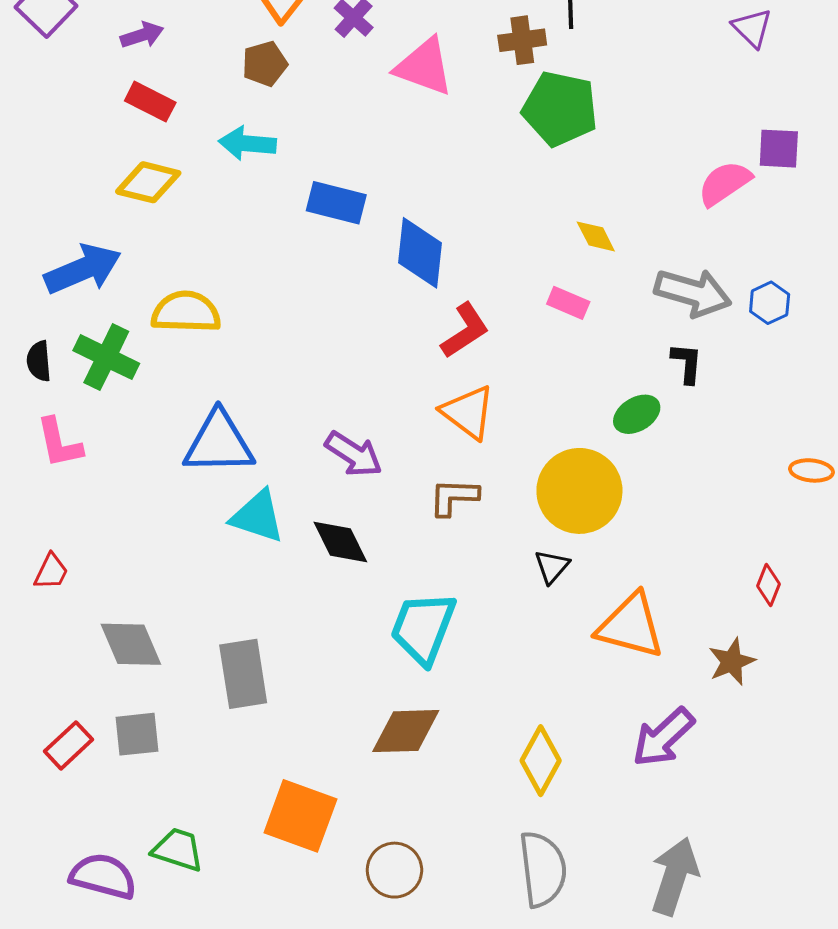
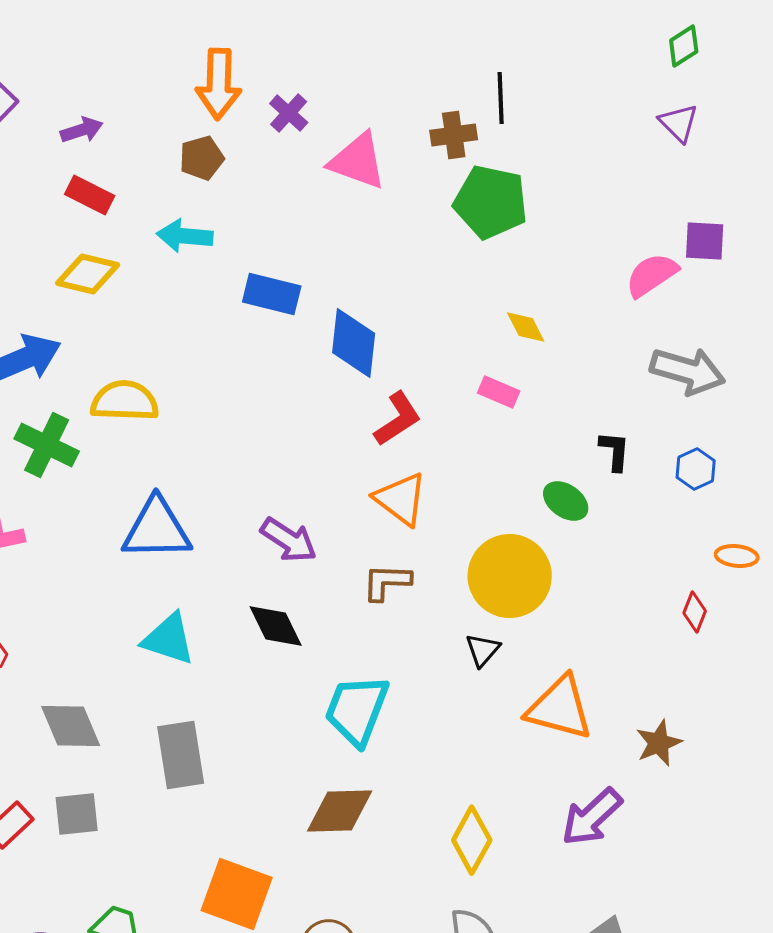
gray arrow: (693, 293) -> (688, 371), moved
blue hexagon: (770, 303) -> (696, 469), moved
green ellipse: (637, 414) -> (566, 501), turned 66
cyan triangle: (258, 516) -> (169, 639), moved
red diamond: (769, 585) -> (695, 612), moved

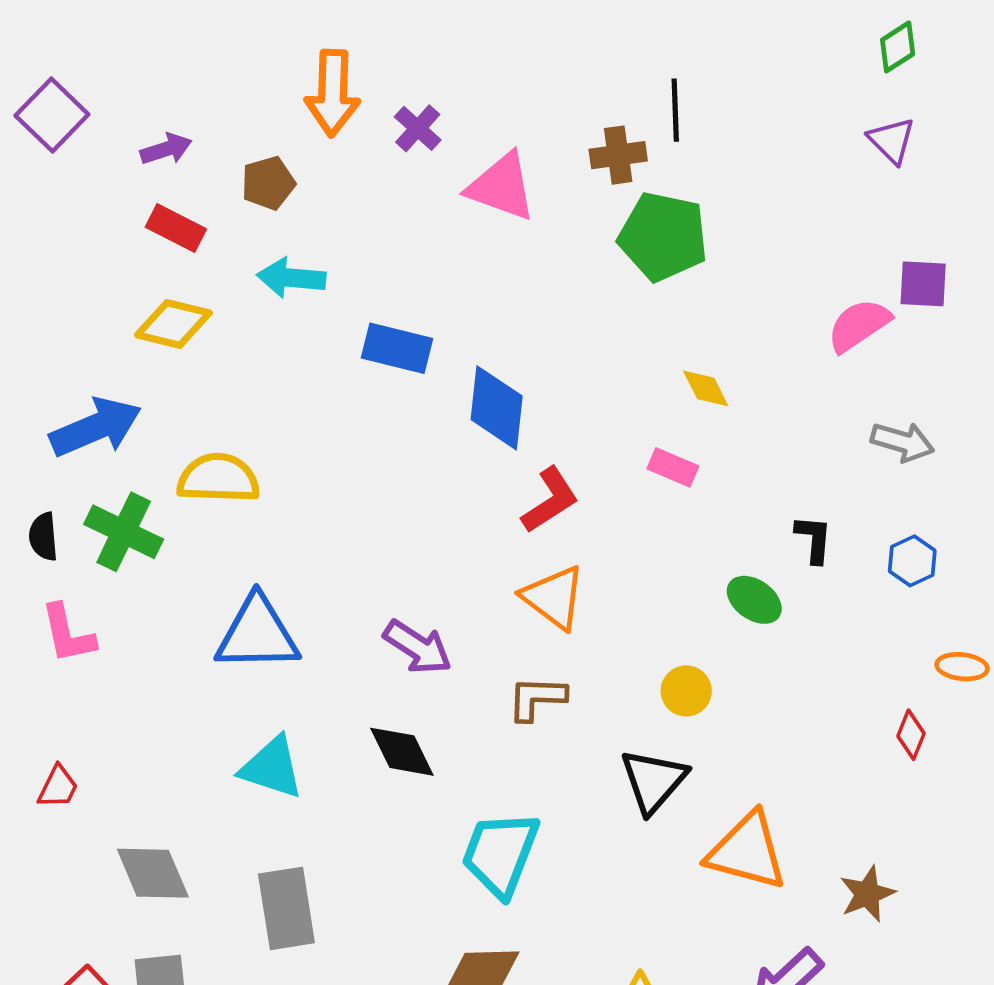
brown pentagon: (202, 158) -> (268, 183), moved
gray arrow: (688, 371) -> (902, 442), size x0.7
yellow circle: (510, 576) -> (686, 691), size x0.5
black triangle: (483, 650) -> (653, 781), size x1.6

